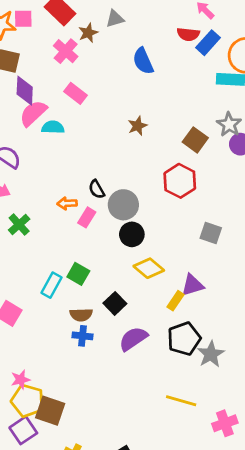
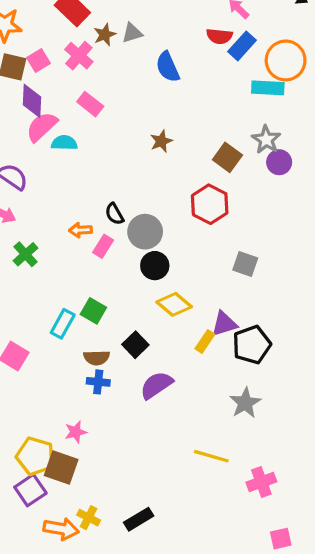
pink square: (23, 19) -> (38, 60), moved, turned -30
gray triangle: (115, 19) -> (132, 33), moved
black pentagon: (184, 339) -> (252, 345), moved
pink star: (20, 380) -> (76, 432), moved

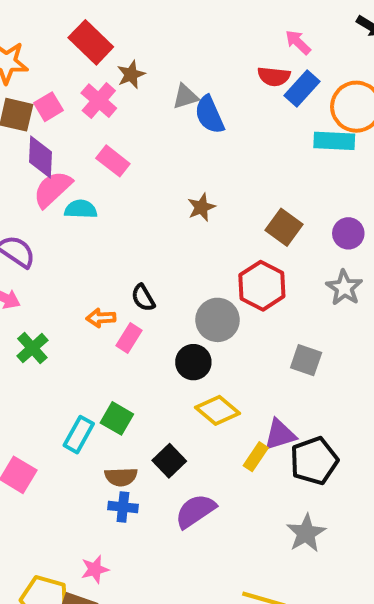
gray triangle: (132, 33) -> (185, 97), moved
gray star: (266, 140) -> (344, 288), moved
gray circle: (145, 232) -> (218, 320), moved

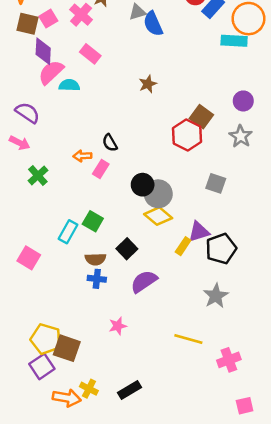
brown square: (284, 227) -> (201, 117), moved
gray circle: (218, 320) -> (158, 194), moved
pink star: (95, 569) -> (118, 326), moved

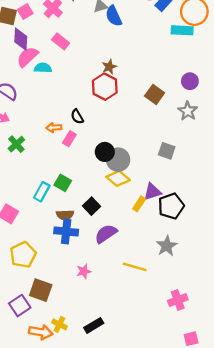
red hexagon: (187, 135) -> (105, 87), moved
blue cross: (97, 279) -> (66, 232), size x1.5
yellow pentagon: (46, 339) -> (23, 255), moved, turned 30
yellow line: (188, 339) -> (135, 267), moved

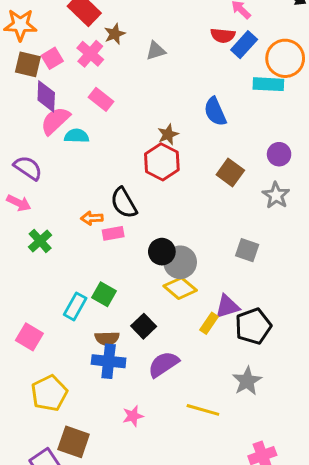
blue semicircle: (114, 16) -> (215, 112), moved
black semicircle: (77, 117) -> (124, 203), size x1.5
pink rectangle: (69, 139) -> (113, 233), turned 48

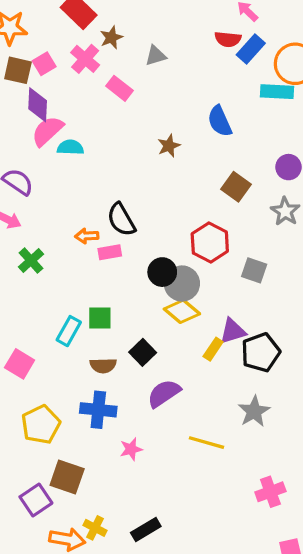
pink rectangle: (101, 99) -> (120, 88), moved
red hexagon: (162, 162) -> (210, 243), moved
green square: (104, 294) -> (100, 318), turned -30
blue cross: (109, 361) -> (98, 410), moved

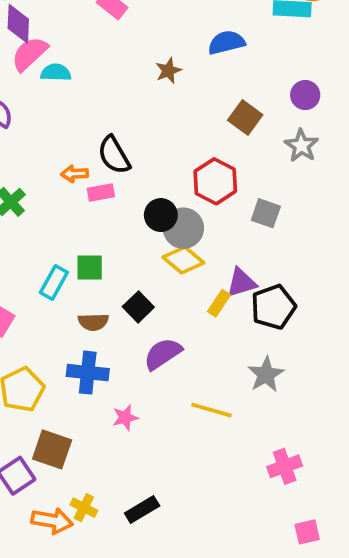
blue semicircle: (220, 121) -> (226, 43), turned 100

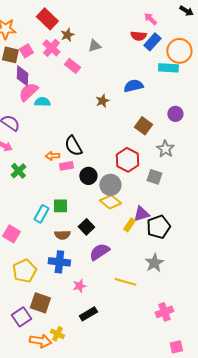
gray star: (301, 146) -> (165, 149), moved
black circle: (161, 215) -> (88, 176), moved
black rectangle: (142, 509) -> (88, 314), moved

